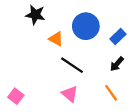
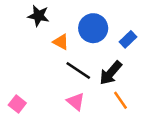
black arrow: (117, 64) -> (111, 73), moved, size x1.5

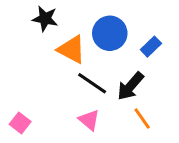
orange triangle: (61, 42) -> (72, 49), size x1.5

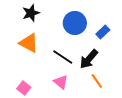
black star: (45, 19) -> (31, 13), turned -30
orange triangle: (72, 49) -> (29, 43), moved
pink square: (20, 123) -> (24, 88), moved

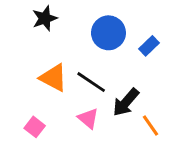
orange triangle: (29, 43) -> (53, 78), moved
black arrow: (89, 59) -> (126, 102), moved
orange line: (97, 81) -> (151, 126), moved

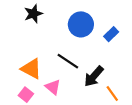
orange triangle: (53, 78) -> (31, 69), moved
pink triangle: (88, 118) -> (53, 87), moved

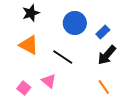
orange triangle: (31, 69) -> (29, 45), moved
black arrow: (94, 76) -> (107, 55), moved

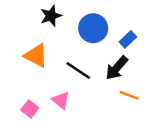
black star: (31, 13) -> (51, 16), moved
black arrow: (107, 55) -> (117, 68), moved
orange line: (104, 87) -> (129, 95), moved, turned -35

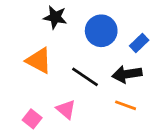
black star: (51, 16) -> (55, 17), turned 30
black arrow: (117, 68) -> (127, 74), turned 40
orange line: (129, 95) -> (126, 105), moved

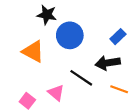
blue circle: (101, 31) -> (70, 35), moved
black line: (85, 77) -> (81, 78), moved
orange line: (126, 105) -> (119, 89), moved

